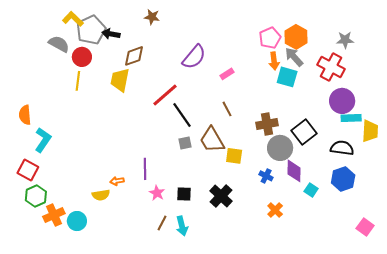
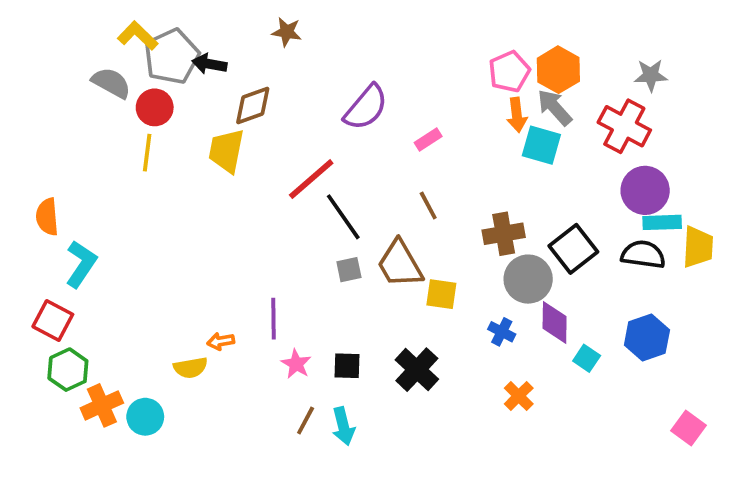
black semicircle: (342, 148) -> (643, 255), moved

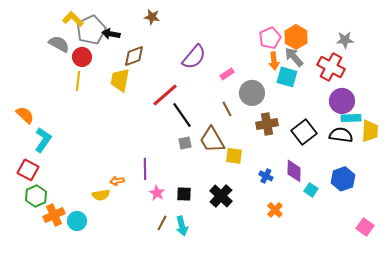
orange semicircle: (47, 217) -> (25, 115), turned 138
gray circle: (528, 279) -> (252, 93), moved

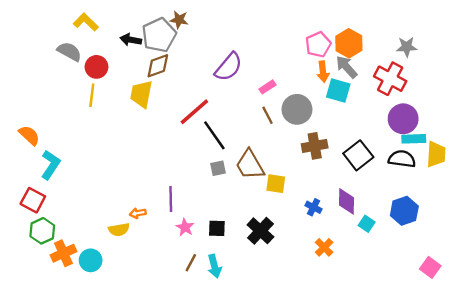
gray pentagon: (91, 30) -> (159, 35), moved
brown line: (227, 109) -> (267, 115), moved

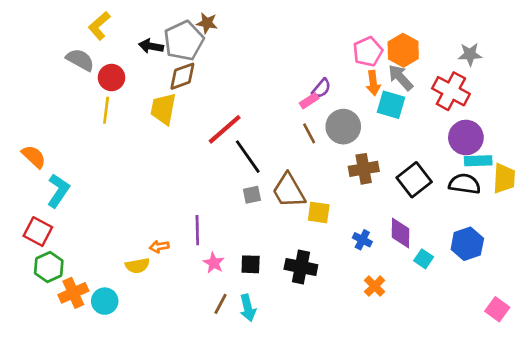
yellow L-shape: (86, 22) -> (99, 26), turned -85
purple semicircle: (229, 67) -> (321, 88), moved, size x0.6
black cross: (260, 231) -> (301, 267), turned -32

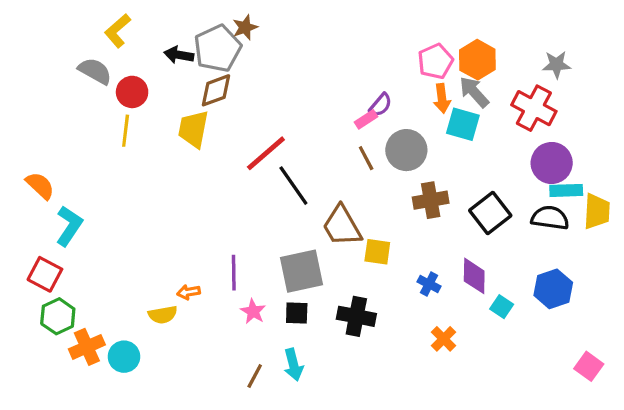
brown star: (207, 23) -> (245, 27), turned -30
gray square: (252, 195) -> (301, 271), moved, size x2.0
brown line: (221, 304) -> (255, 376), moved

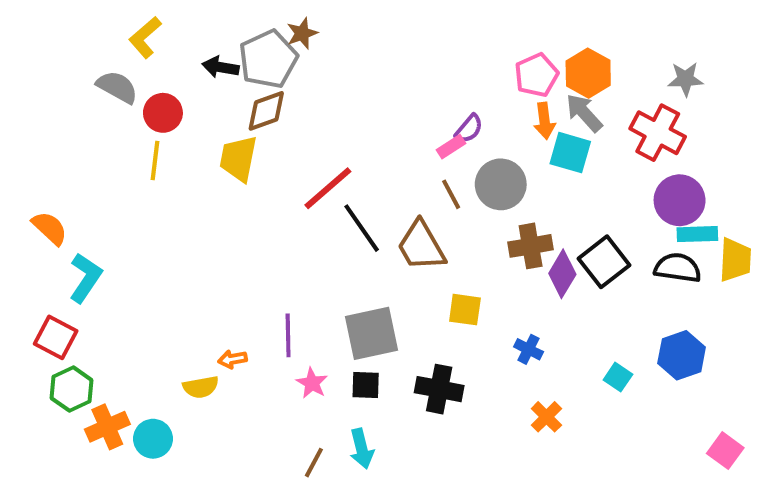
brown trapezoid: (342, 226) -> (421, 246), moved
purple diamond: (474, 276) -> (562, 274), moved, turned 30

